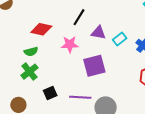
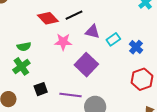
black line: (79, 17) -> (74, 15), turned 30
red diamond: (41, 29) -> (48, 18), moved, turned 30
purple square: (94, 66) -> (86, 65), turned -35

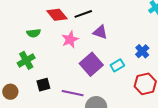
cyan rectangle: (113, 39) -> (117, 65), moved
pink star: (63, 42) -> (70, 40), turned -30
green semicircle: (24, 47) -> (34, 33), moved

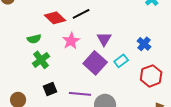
purple triangle: (100, 32) -> (104, 39), moved, turned 49
green cross: (26, 60) -> (41, 60), moved

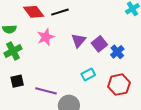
cyan rectangle: (121, 61) -> (88, 74), moved
purple square: (95, 63) -> (99, 44), moved, size x0.7

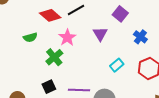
purple square: (99, 44) -> (120, 14), moved
green cross: (13, 51) -> (54, 57), moved

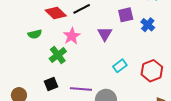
purple square: (120, 14) -> (126, 15), turned 35
blue cross: (140, 37) -> (148, 25), moved

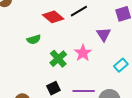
pink star: (72, 36) -> (83, 53), moved

